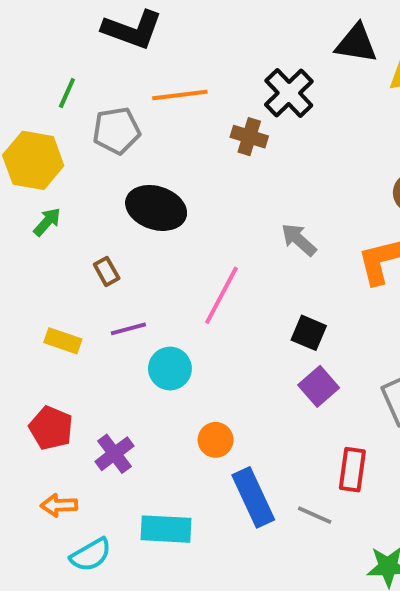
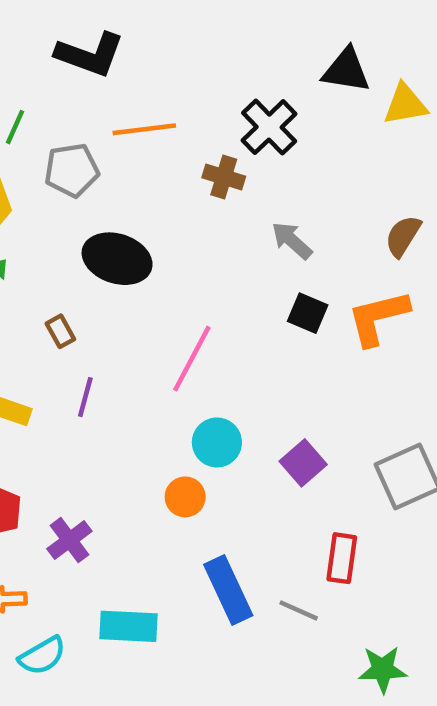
gray arrow: (299, 240) -> (292, 241), moved
purple line: (128, 329) -> (85, 397), turned -60
black square: (309, 333) -> (308, 313), moved
cyan circle: (170, 369) -> (217, 442), moved
orange circle: (216, 440) -> (185, 497), moved

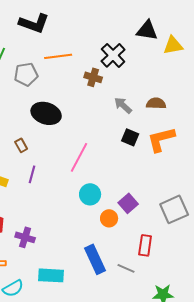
brown semicircle: (403, 236) -> (156, 103), moved, turned 60
orange circle: (185, 497) -> (109, 218), moved
purple cross: (69, 540) -> (25, 237), turned -36

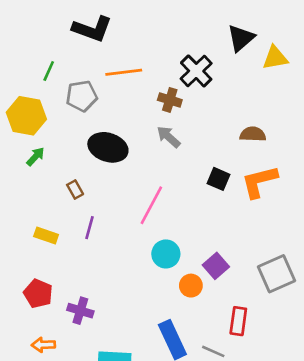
black triangle: (147, 30) -> (241, 38), turned -50
gray arrow: (123, 105) -> (169, 137), moved

